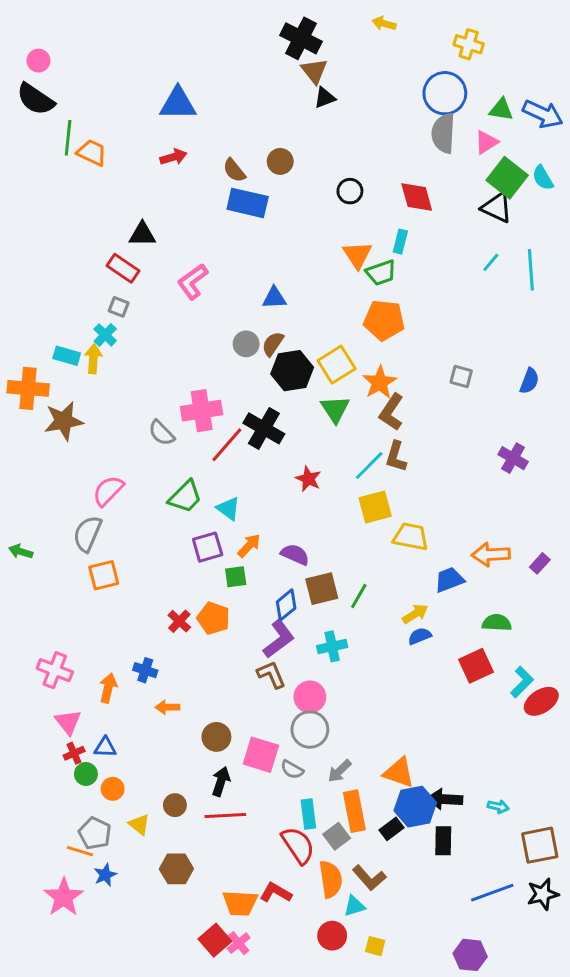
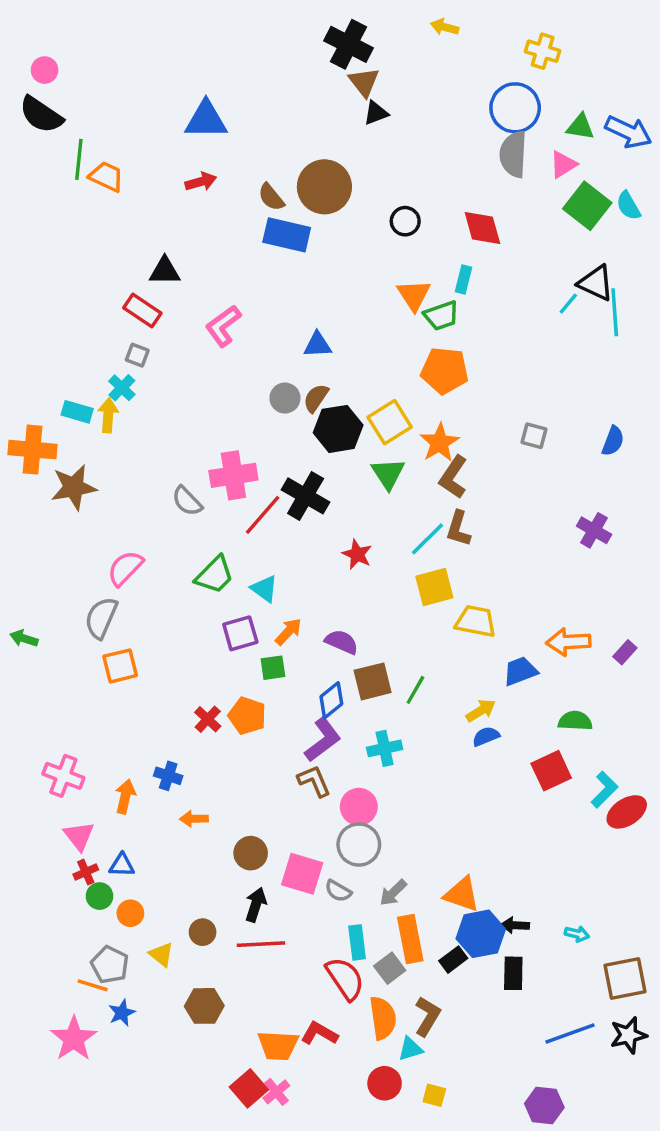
brown circle: (280, 161) -> (324, 187), size x1.8
black triangle: (497, 207) -> (596, 283), moved
black arrow: (445, 799) -> (515, 925), size x0.7
brown L-shape: (369, 878) -> (427, 1016), turned -108

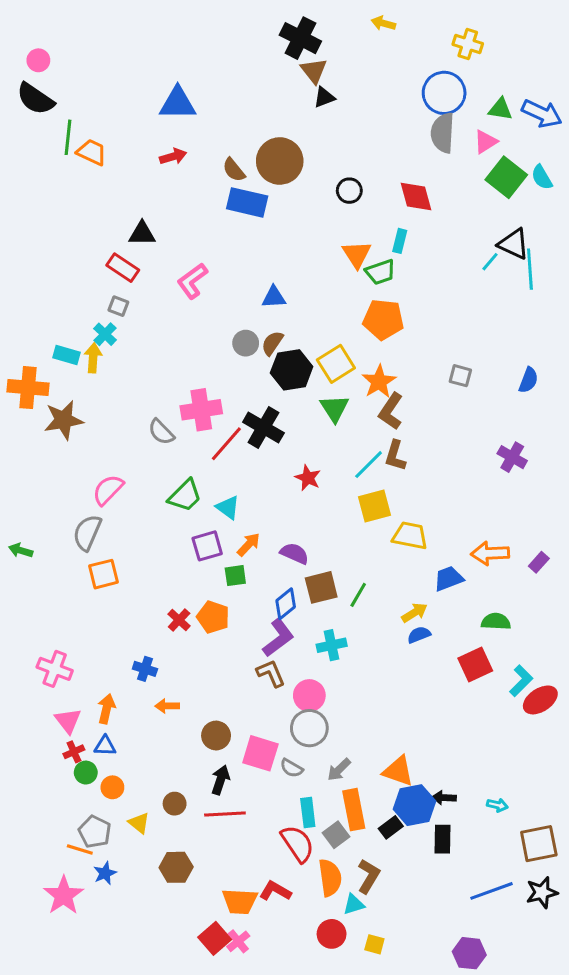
orange arrow: (125, 796) -> (106, 709), moved

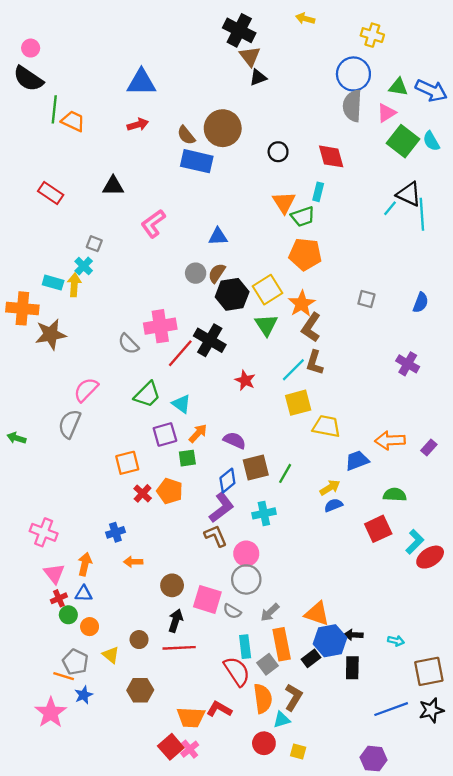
red rectangle: (123, 268) -> (51, 193), moved
orange square: (104, 574) -> (127, 463), moved
blue cross: (145, 669) -> (115, 532), turned -36

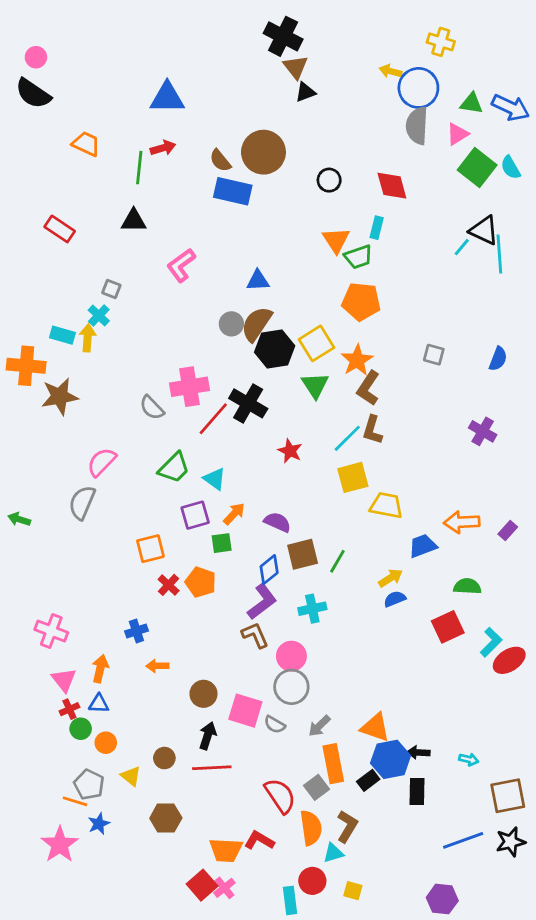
yellow arrow: (305, 19) -> (391, 71), moved
green line: (54, 109) -> (139, 168), moved
brown semicircle: (217, 273) -> (257, 324), size x1.5
cyan rectangle: (245, 647) -> (290, 900), moved

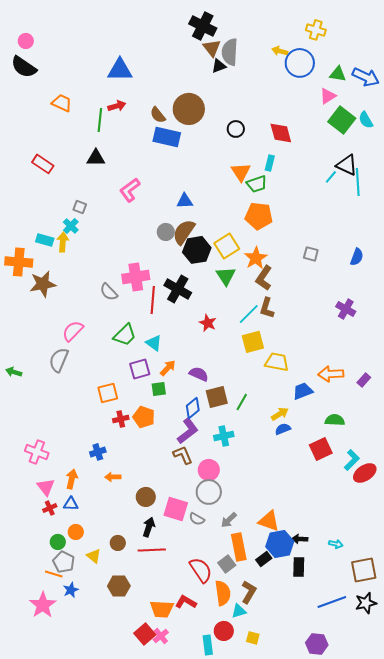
gray semicircle: (417, 126) -> (230, 52), moved
red line: (213, 419) -> (153, 300), turned -36
red cross: (169, 585) -> (121, 419), turned 35
green circle: (81, 729) -> (58, 542), moved

